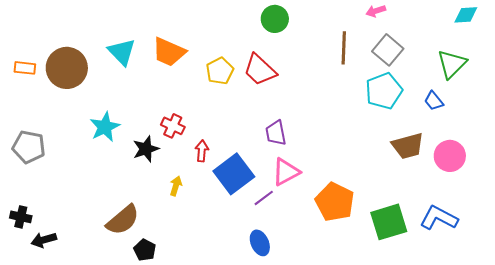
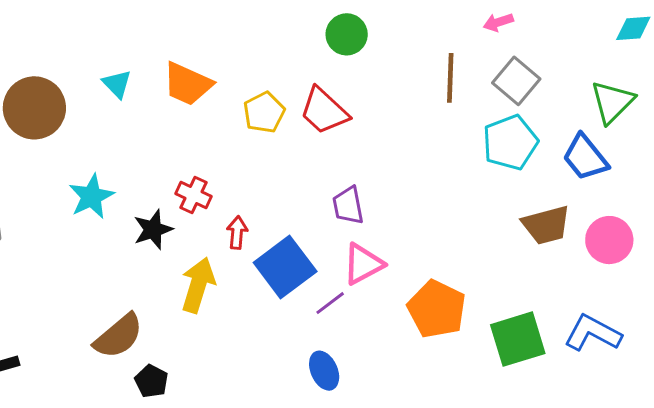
cyan triangle: (122, 52) -> (117, 84), size x0.7
blue trapezoid: (434, 101) -> (585, 157), size x1.6
yellow arrow: (176, 186) -> (198, 285), size x1.8

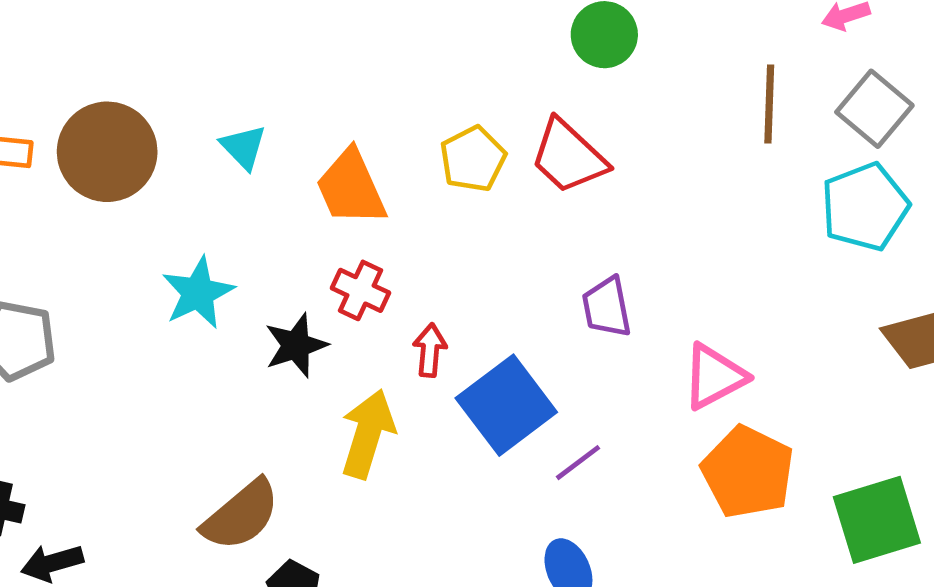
cyan triangle: (117, 84) -> (243, 147), moved
orange trapezoid: (188, 84) -> (351, 188), moved, turned 42
pink triangle: (363, 264) -> (714, 376), moved

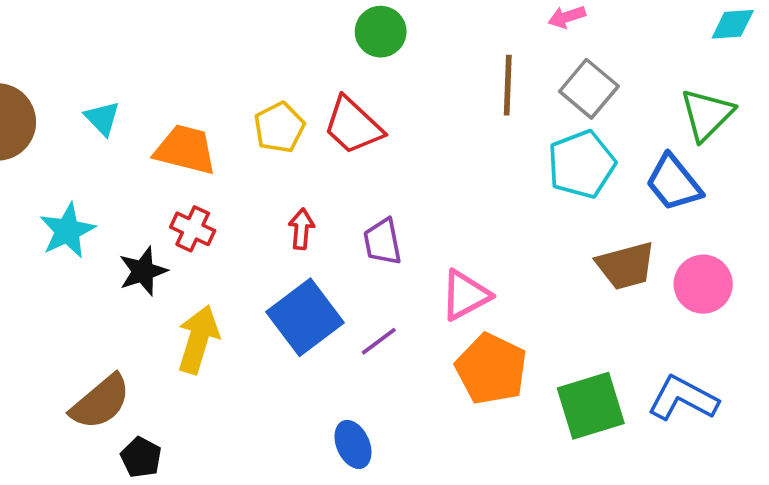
orange trapezoid: (351, 188) -> (185, 150), turned 128
red arrow: (430, 350) -> (301, 229), moved
purple line: (578, 463) -> (379, 341), moved

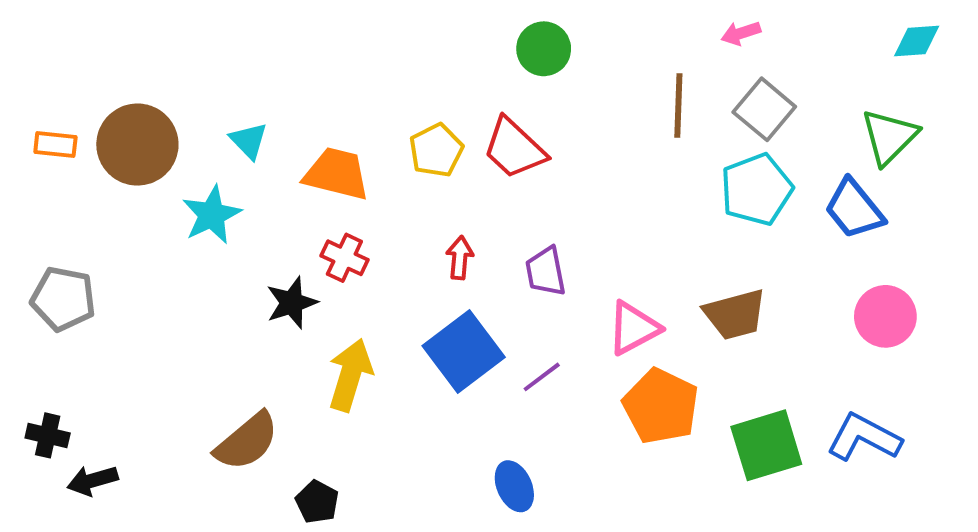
cyan star: (67, 231) -> (212, 215), moved
brown trapezoid: (626, 266) -> (735, 314), moved
black pentagon: (141, 457) -> (317, 502), moved

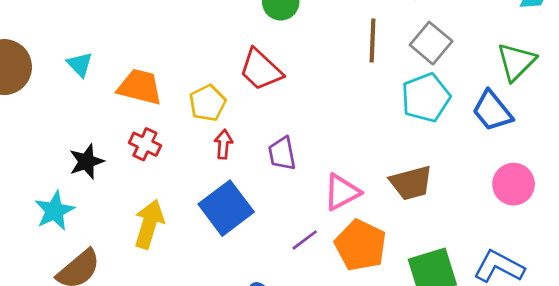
yellow pentagon: (436, 150) -> (208, 103), moved
cyan star: (212, 215) -> (55, 211), moved
black star: (292, 303) -> (86, 161), moved
purple line: (542, 377) -> (305, 240), moved

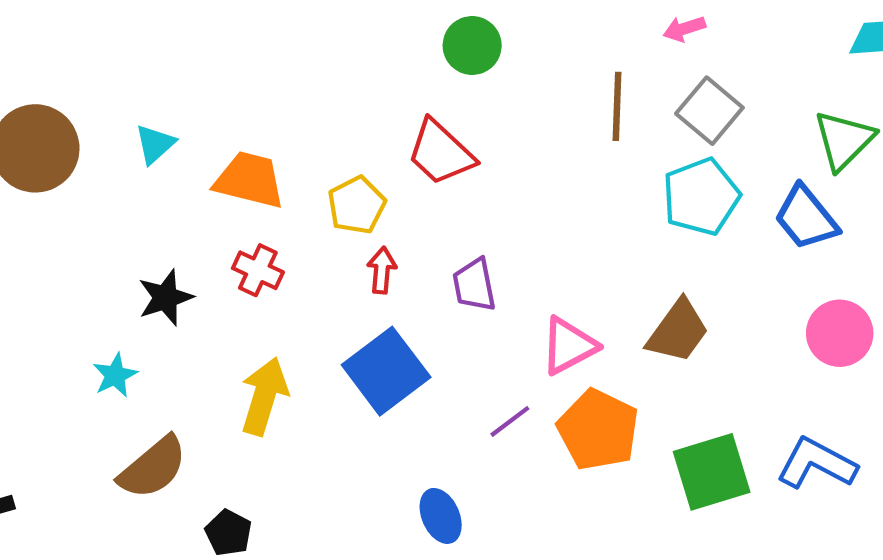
cyan triangle: (80, 64) -> (155, 144), turned 32
brown trapezoid: (411, 183) -> (678, 331), turned -39
cyan star: (55, 211) -> (115, 375), size x0.7

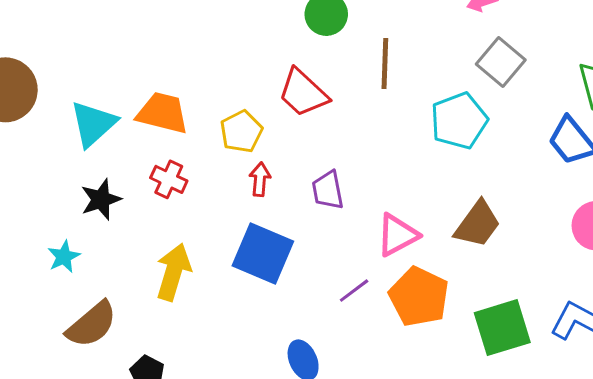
brown line: (617, 106) -> (385, 64), moved
cyan triangle: (155, 144) -> (93, 124), moved, size x1.6
cyan pentagon: (701, 197) -> (459, 121), moved
blue square: (386, 371) -> (263, 253), turned -30

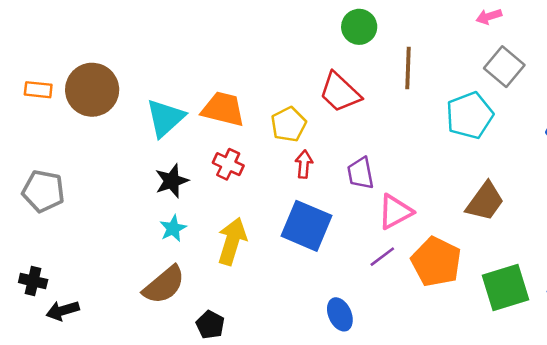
pink triangle: (397, 235) -> (395, 212), moved
cyan star: (64, 257) -> (173, 228), moved

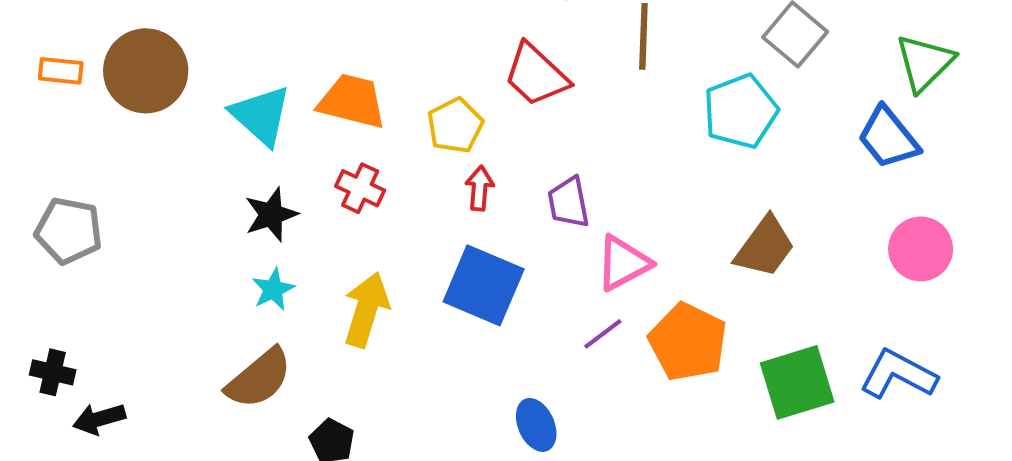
cyan triangle: (165, 118) -> (261, 115), turned -36

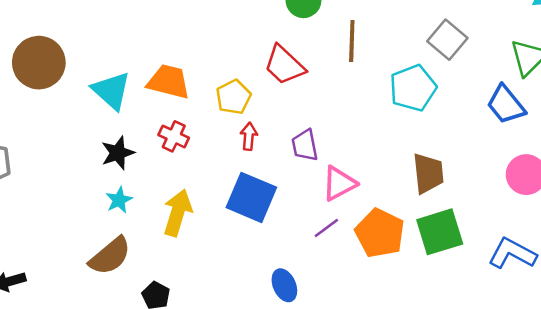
brown trapezoid: (765, 247) -> (428, 173), turned -42
green square: (797, 382) -> (440, 232), moved

